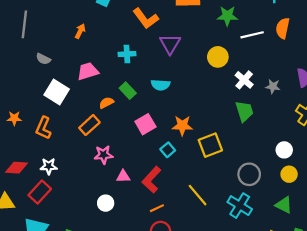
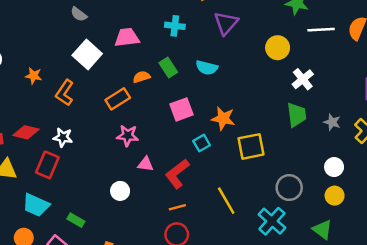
gray star: (273, 86) -> (332, 122), moved
red rectangle: (40, 192) -> (47, 165), turned -30

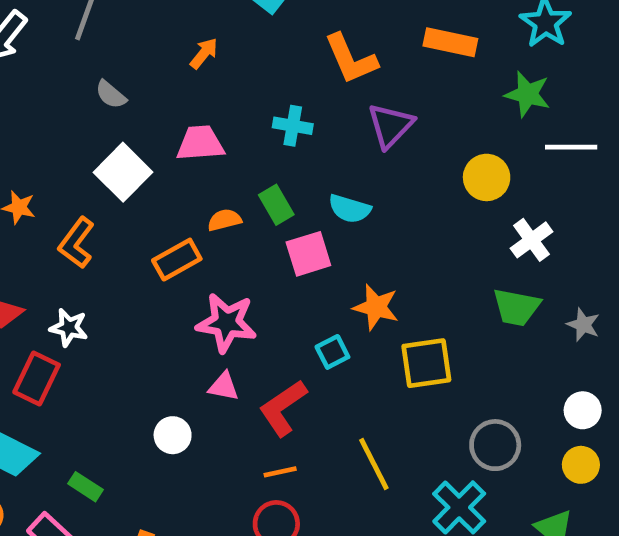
pink square: (182, 109) -> (308, 254), moved
green trapezoid: (297, 115) -> (516, 307), turned 105
pink star: (128, 136) -> (226, 323), moved, size x1.4

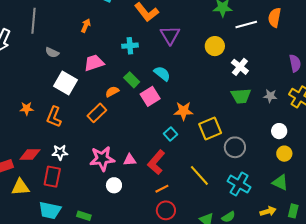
cyan semicircle: (350, 209) -> (162, 74), turned -144
pink star: (226, 323) -> (102, 159), moved
gray circle: (495, 445) -> (235, 147), moved

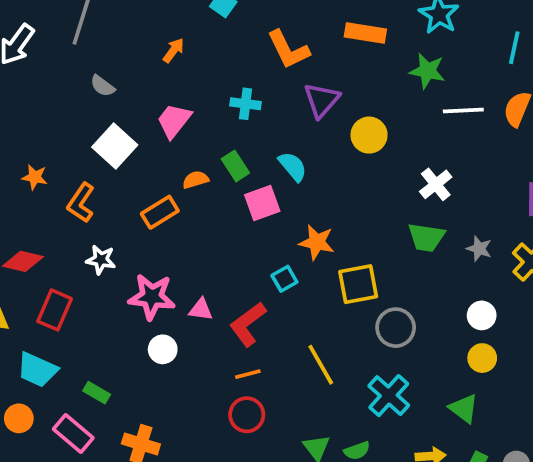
yellow circle: (215, 46) -> (369, 135), moved
pink trapezoid: (94, 63) -> (174, 121), turned -45
white star: (60, 152) -> (101, 260), moved

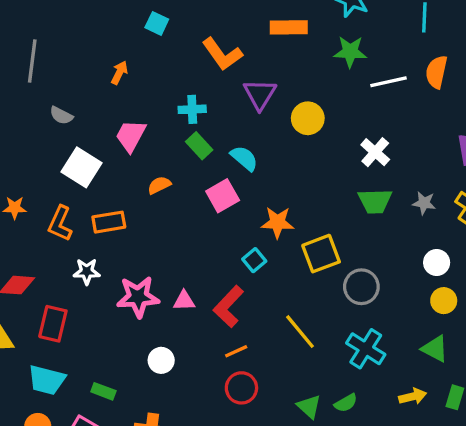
green rectangle: (235, 166) -> (199, 146), moved
orange rectangle: (160, 212) -> (109, 222), moved, turned 32
white circle: (163, 349) -> (161, 360), moved

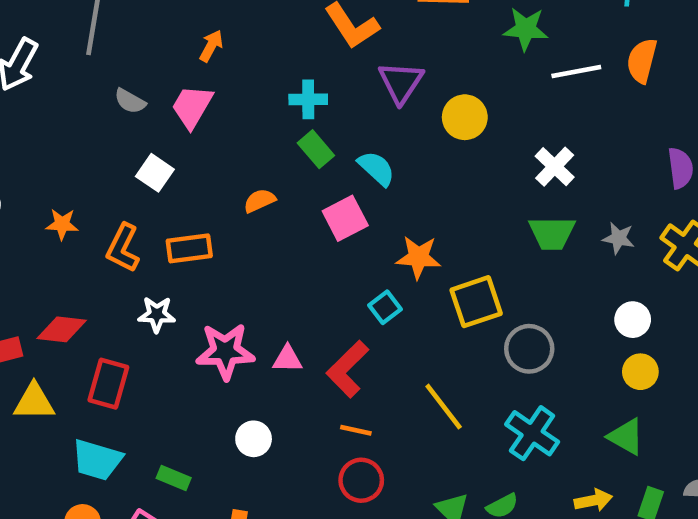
pink trapezoid: (131, 136) -> (192, 106), moved
white square: (81, 167) -> (155, 173), size x0.7
orange line: (236, 351) -> (356, 430), turned 35

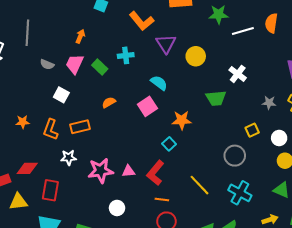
green rectangle: (316, 149) -> (100, 67), moved
green trapezoid: (552, 233) -> (216, 98), moved
yellow square: (476, 302) -> (252, 130), moved, size x0.6

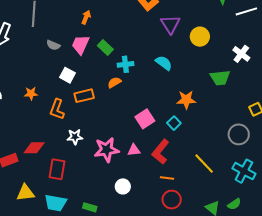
cyan cross: (126, 55) -> (125, 64), moved
pink square: (147, 106) -> (145, 119), moved
orange star: (23, 122) -> (31, 93), moved
orange rectangle: (80, 127) -> (84, 96), moved
yellow triangle: (18, 202) -> (25, 193), moved

